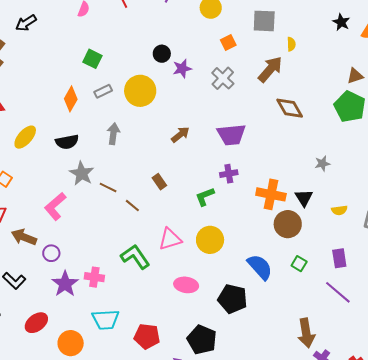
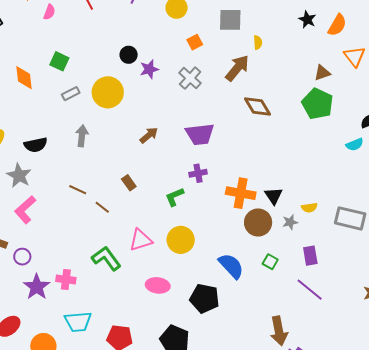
orange diamond: (71, 99) -> (24, 78), moved, turned -35
gray star: (322, 164) -> (290, 222), moved
gray star: (82, 173) -> (19, 175), moved

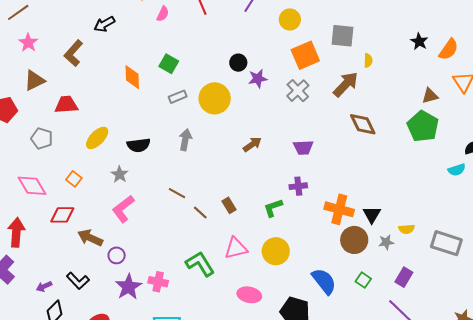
orange square: (195, 42) -> (305, 55), size x1.8
purple trapezoid: (200, 134) -> (303, 147), size x0.7
gray star: (19, 175) -> (120, 174), size x0.7
brown rectangle: (129, 183) -> (229, 205), moved
purple rectangle: (310, 256) -> (404, 277), turned 36

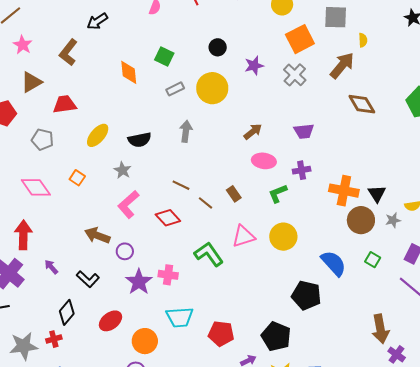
black circle: (238, 63) -> (218, 47), moved
red diamond: (62, 215) -> (168, 218), moved, turned 50
purple arrow: (44, 286) -> (51, 267), moved, turned 77
pink ellipse: (249, 295) -> (264, 161), moved

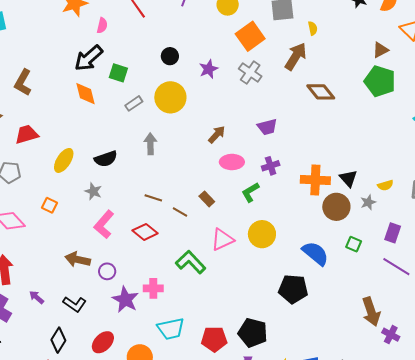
black arrow: (97, 21) -> (89, 58), moved, size x1.4
black pentagon: (276, 336) -> (253, 333), moved

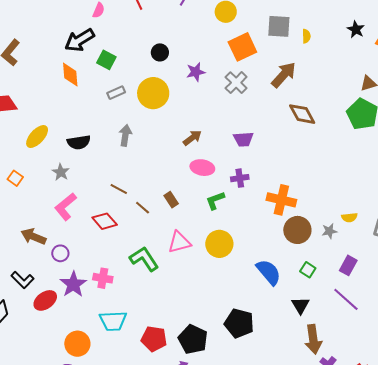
yellow semicircle: (313, 28) -> (306, 36), moved
black triangle: (348, 178) -> (300, 305), moved
black pentagon: (293, 289) -> (239, 323), moved
red ellipse: (103, 342) -> (45, 300), moved

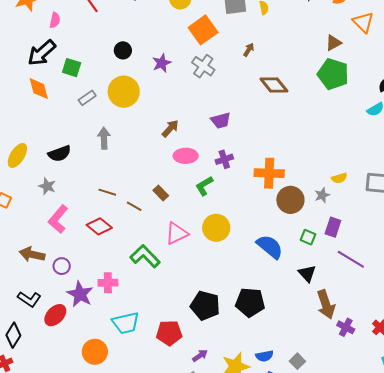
brown arrow: (284, 75) -> (249, 50), size x0.5
purple rectangle: (348, 265) -> (333, 227), moved
black pentagon: (193, 339) -> (205, 306), moved

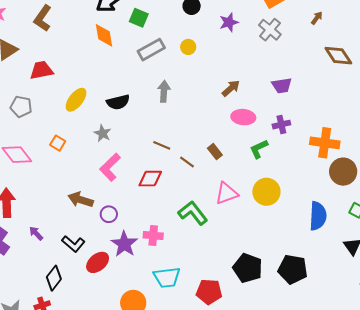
yellow circle: (124, 92) -> (188, 47), size x0.5
gray rectangle: (87, 98) -> (151, 50), size x1.5
red diamond: (99, 226) -> (150, 179), turned -45
blue semicircle: (270, 247) -> (318, 216), turned 48

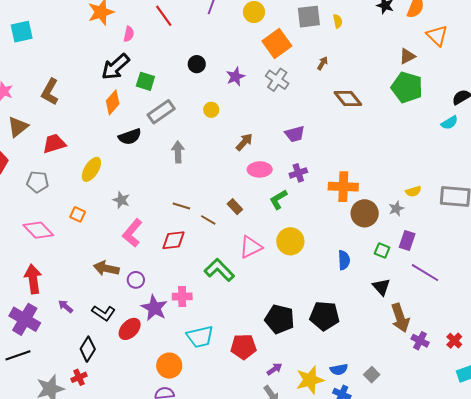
orange diamond: (104, 35) -> (113, 102), turned 55
yellow circle: (188, 47) -> (211, 110), moved
black semicircle: (118, 102) -> (130, 137), moved
blue semicircle: (318, 216) -> (344, 260), size x0.7

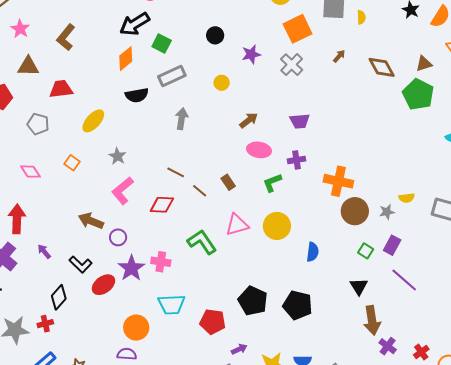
brown diamond: (348, 99) -> (382, 67), moved
brown triangle: (18, 127) -> (28, 66), turned 30
pink diamond: (38, 230) -> (30, 172), size x0.7
blue semicircle: (344, 260) -> (313, 252), moved

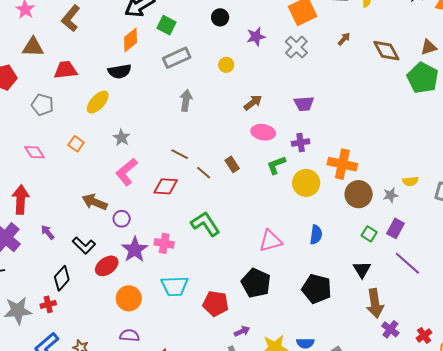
black semicircle: (137, 95) -> (120, 71), moved
pink triangle: (237, 225) -> (271, 241), moved
yellow circle: (277, 226) -> (306, 183), moved
black pentagon: (298, 305) -> (317, 289), moved
orange circle: (136, 328) -> (129, 298), moved

